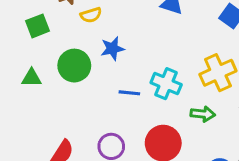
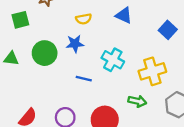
yellow semicircle: (91, 15) -> (84, 19), moved
cyan cross: (166, 84) -> (113, 60), moved

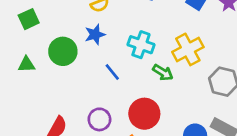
blue line: (84, 79) -> (112, 72), turned 49
green arrow: (137, 101) -> (163, 72), moved, turned 30

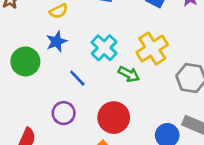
cyan cross: (141, 45) -> (104, 48), turned 30
purple circle: (99, 119) -> (64, 113), moved

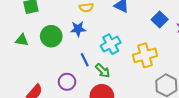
green arrow: (129, 74) -> (103, 71), moved

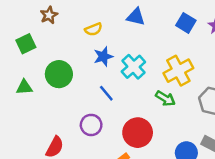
blue star: (78, 29) -> (103, 56), moved
green arrow: (103, 71) -> (165, 98), moved

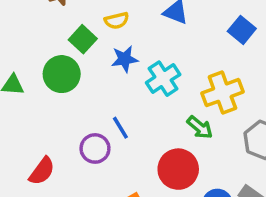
green square: (26, 44) -> (83, 39), moved, turned -30
blue line: (106, 93) -> (120, 128), moved
red circle: (138, 133) -> (178, 169), moved

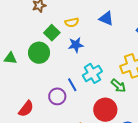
cyan cross: (163, 79) -> (92, 73), moved

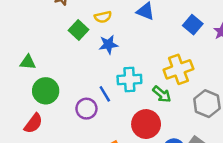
green circle: (39, 53) -> (46, 91), moved
cyan cross: (92, 73) -> (129, 79), turned 30
red semicircle: (26, 109) -> (33, 123), moved

